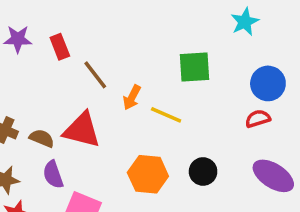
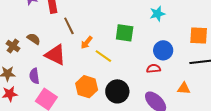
brown semicircle: (42, 138) -> (34, 39), moved
black circle: (203, 171) -> (117, 91), size x1.5

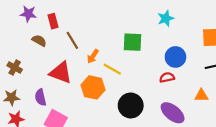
brown semicircle: (34, 39) -> (39, 41), moved
orange hexagon: (87, 87) -> (93, 87), moved

